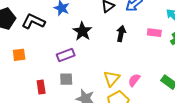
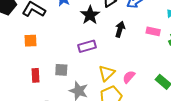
black star: (82, 31) -> (90, 15), moved
orange square: (19, 55) -> (30, 41), moved
purple rectangle: (66, 55) -> (87, 46), moved

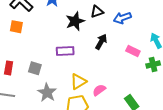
orange square: (30, 41) -> (16, 27), moved

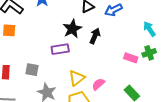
black star: (75, 21) -> (72, 29), moved
pink rectangle: (133, 51) -> (131, 58), moved

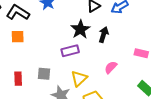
yellow triangle: (77, 78) -> (79, 78), moved
pink semicircle: (98, 84) -> (111, 67), moved

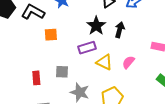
orange square: (18, 37) -> (51, 35), moved
yellow triangle: (79, 78) -> (104, 62), moved, turned -48

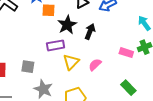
orange square: (51, 35) -> (49, 10), moved
yellow triangle: (104, 62) -> (71, 62), turned 42

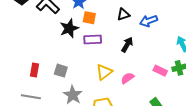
black star: (67, 25) -> (69, 28), moved
purple rectangle: (56, 45) -> (93, 40), moved

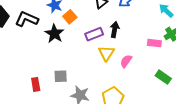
orange square: (89, 18) -> (70, 17), turned -32
purple rectangle: (93, 40) -> (94, 34), moved
yellow triangle: (104, 72) -> (106, 53), moved

